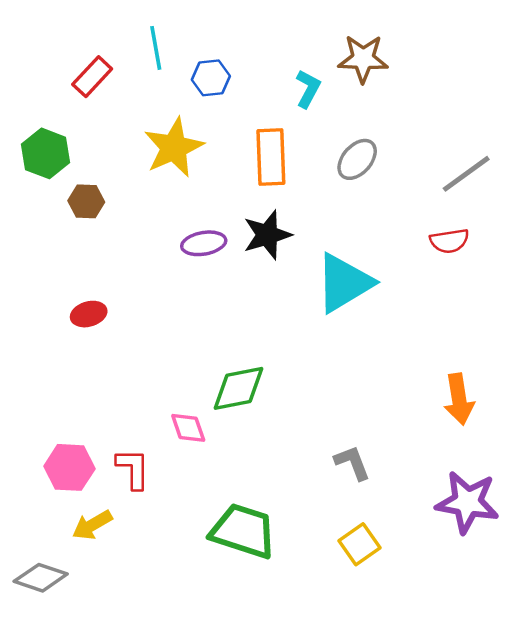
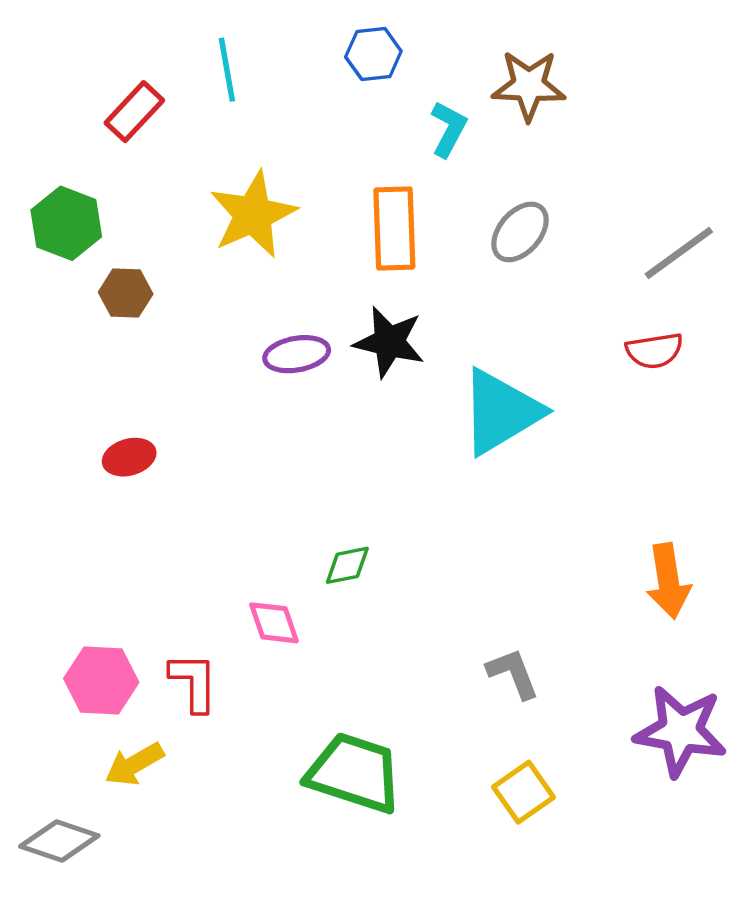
blue hexagon: (211, 78) -> (373, 54), moved
black star: (267, 235) -> (389, 342), turned 30
green diamond: (238, 388) -> (347, 565), size x0.6

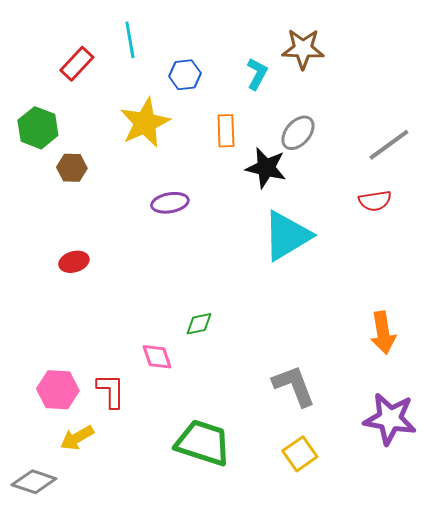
blue hexagon: (373, 54) -> (185, 75), moved
orange rectangle: (394, 229) -> (226, 131), size x0.7
black star: (389, 342) -> (266, 168), moved
gray L-shape: (513, 673) -> (294, 386), size x1.4

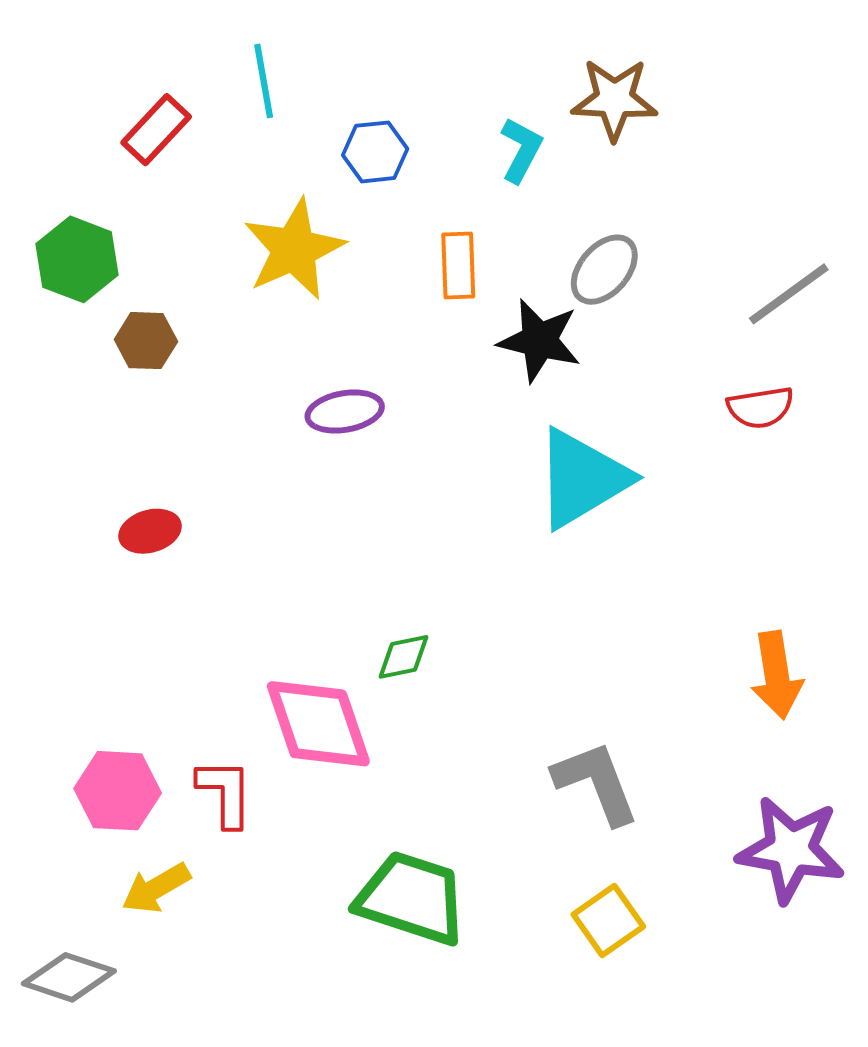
pink diamond: (157, 357) -> (318, 724), size x1.8

